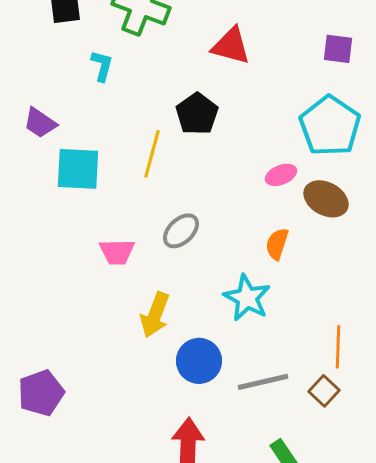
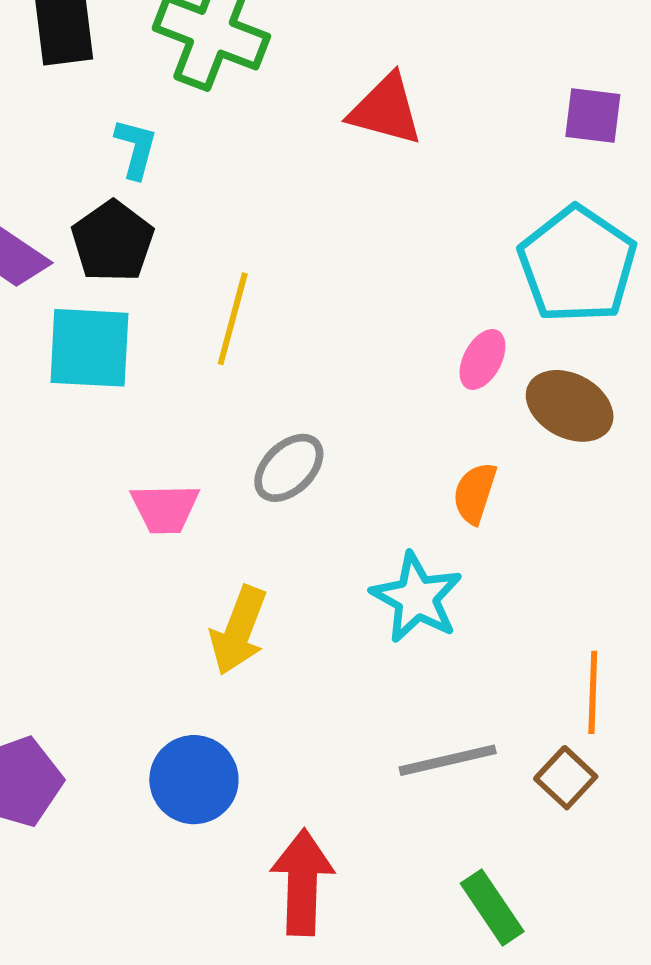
black pentagon: (197, 114) -> (113, 241), moved
pink ellipse: (281, 175) -> (482, 359), turned -40
blue circle: (199, 361) -> (194, 780), moved

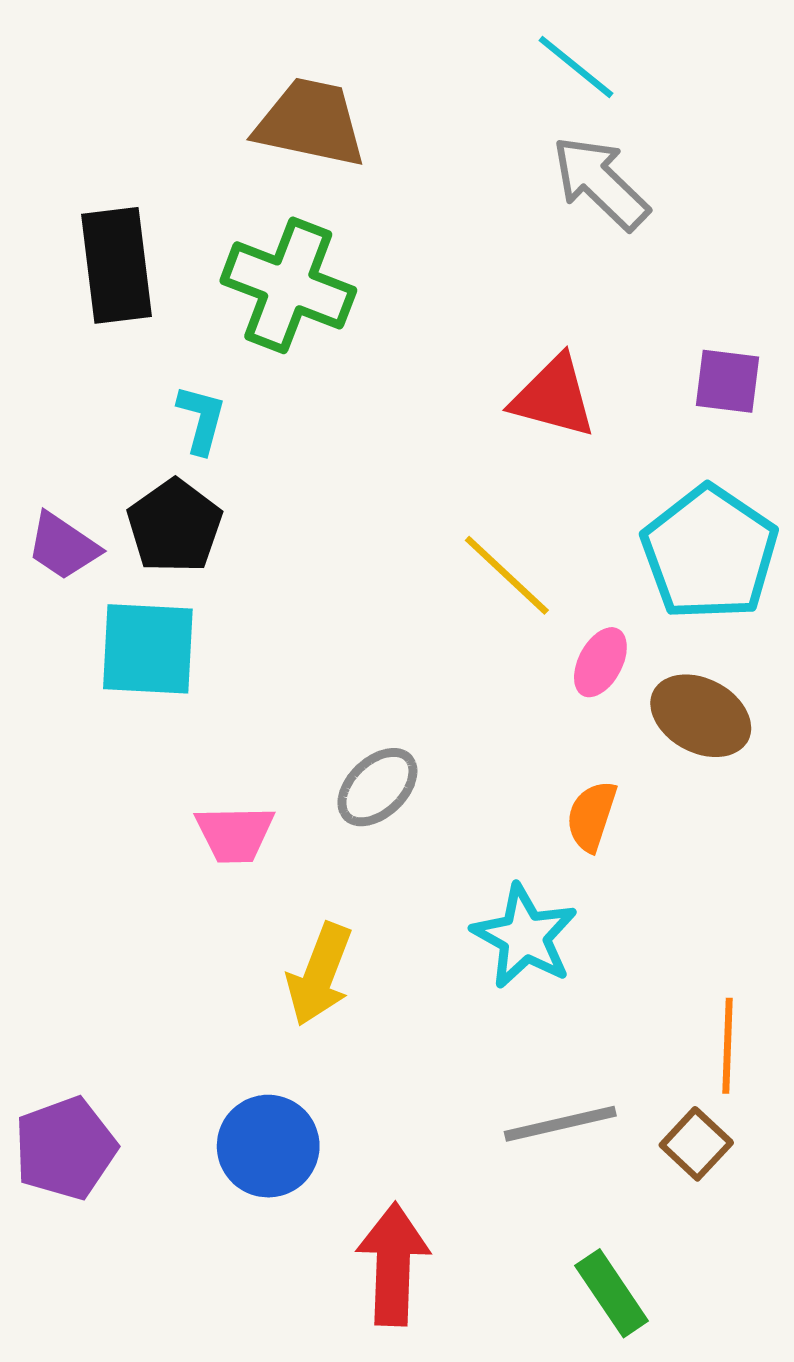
red triangle: (386, 110) -> (554, 397), moved
yellow line: (233, 319) -> (507, 575), moved, turned -62

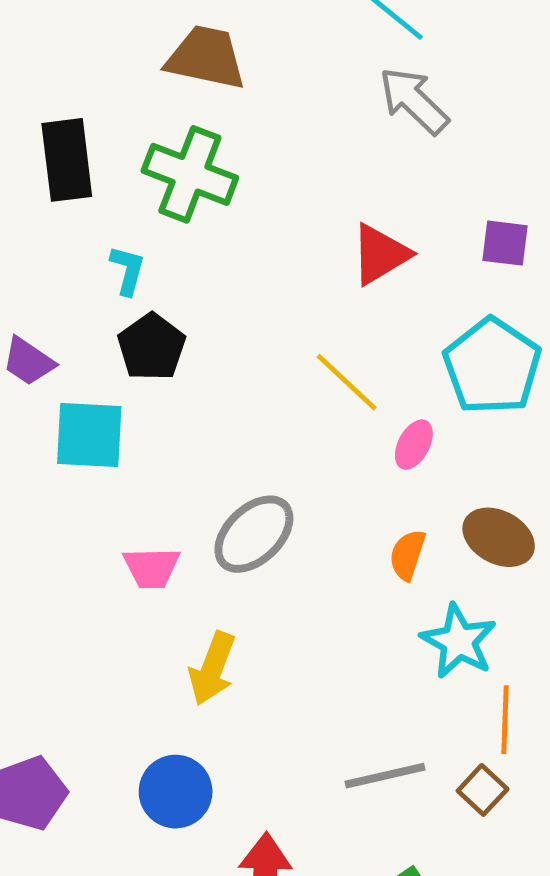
red triangle: (554, 397) -> (380, 254), turned -46
black pentagon: (175, 526) -> (152, 347), moved
brown ellipse: (701, 716) -> (499, 537), moved
gray ellipse: (377, 787) -> (254, 534), size x1.4
cyan star: (525, 936) -> (459, 641), moved

